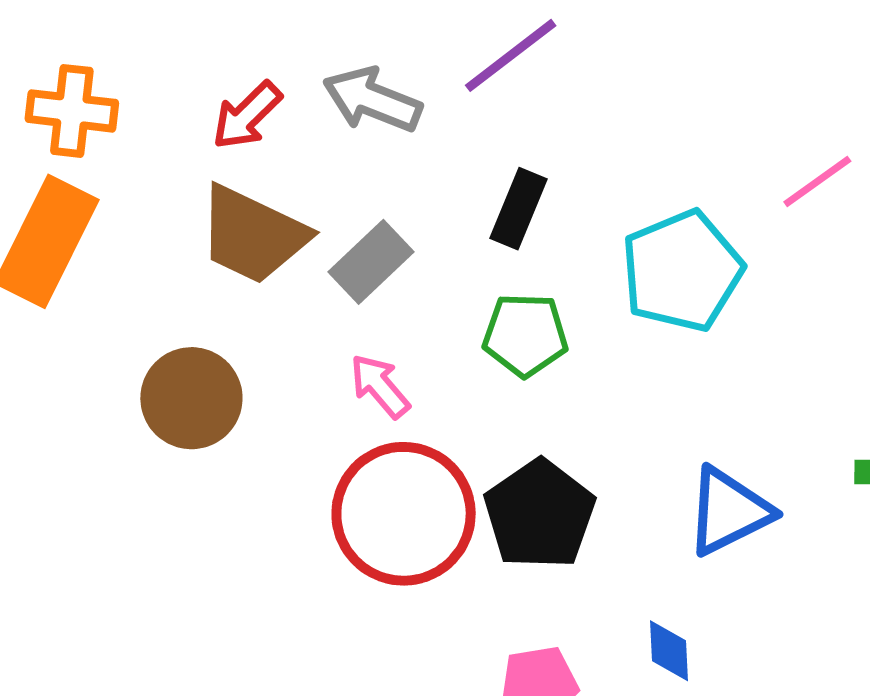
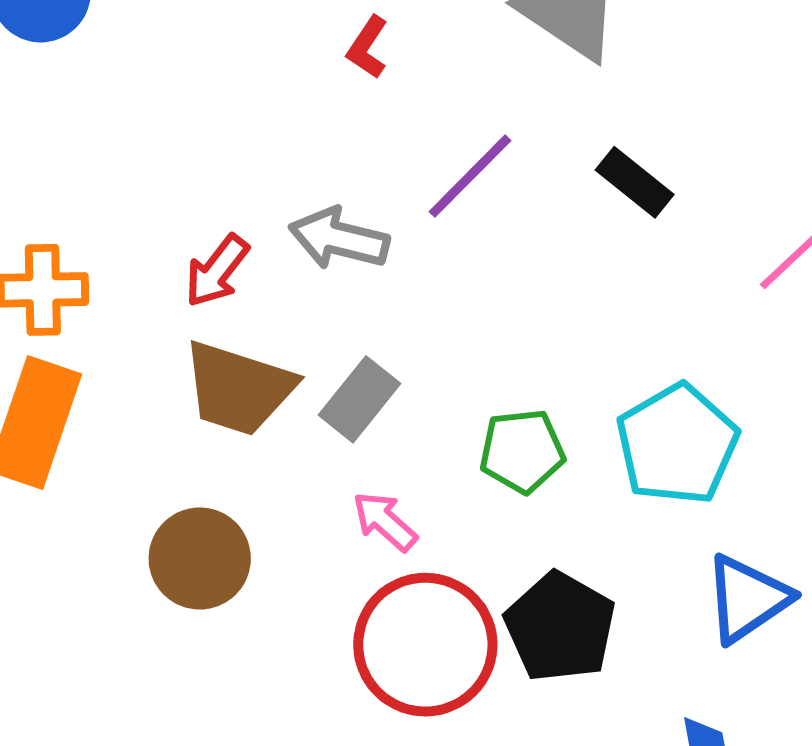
black rectangle: (519, 209) -> (635, 182), moved, turned -66
cyan pentagon: (682, 271) -> (677, 444), moved

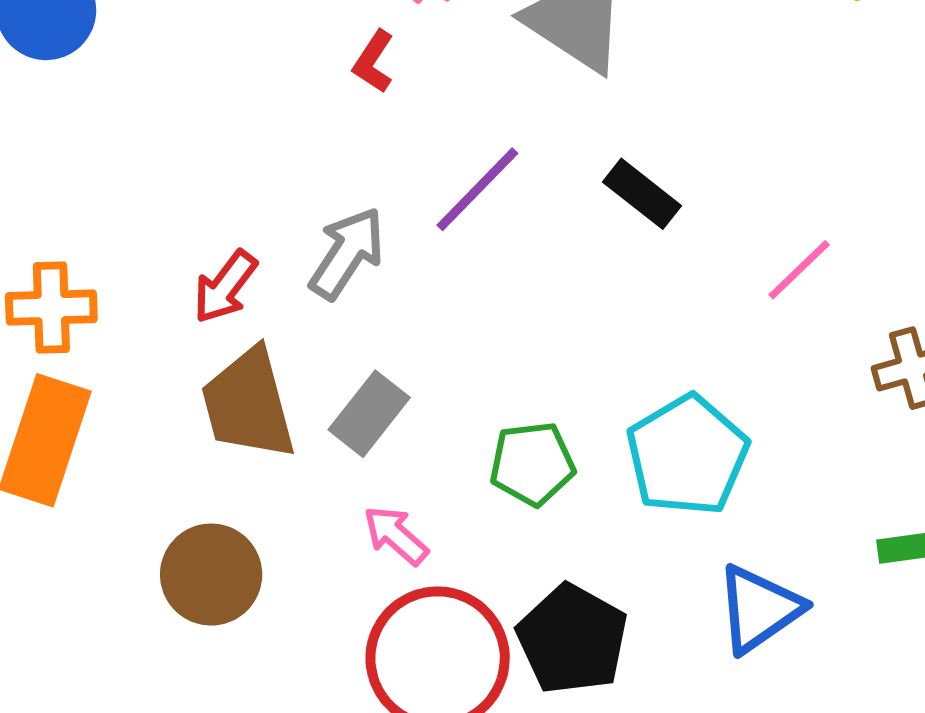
gray arrow: (339, 239) -> (347, 253), turned 110
brown trapezoid: (239, 388) -> (248, 404), turned 58

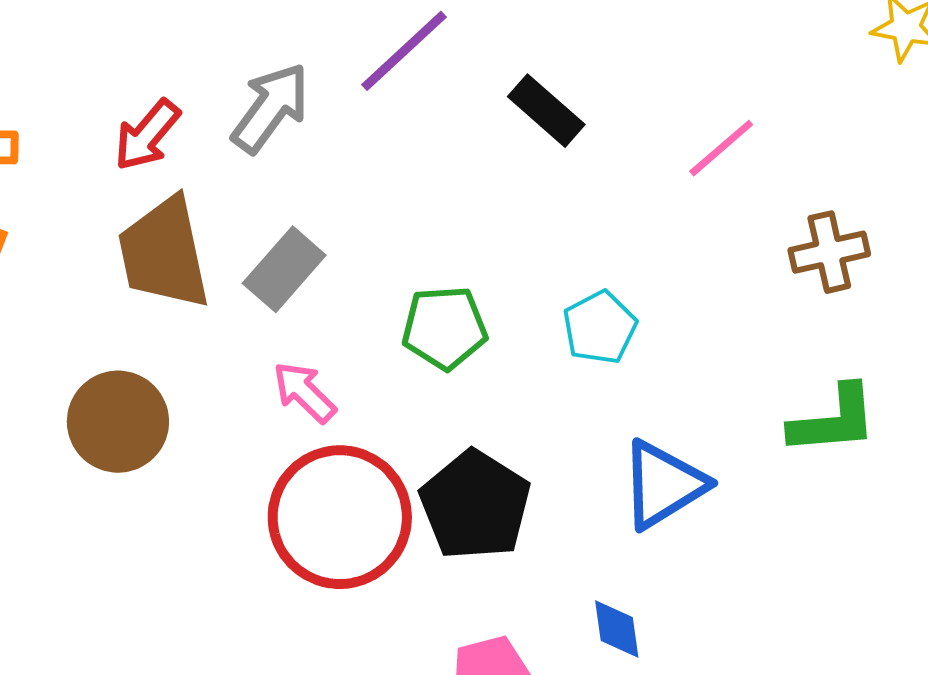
black rectangle: (642, 194) -> (546, 111), moved
cyan pentagon: (687, 455) -> (600, 327), size x0.6

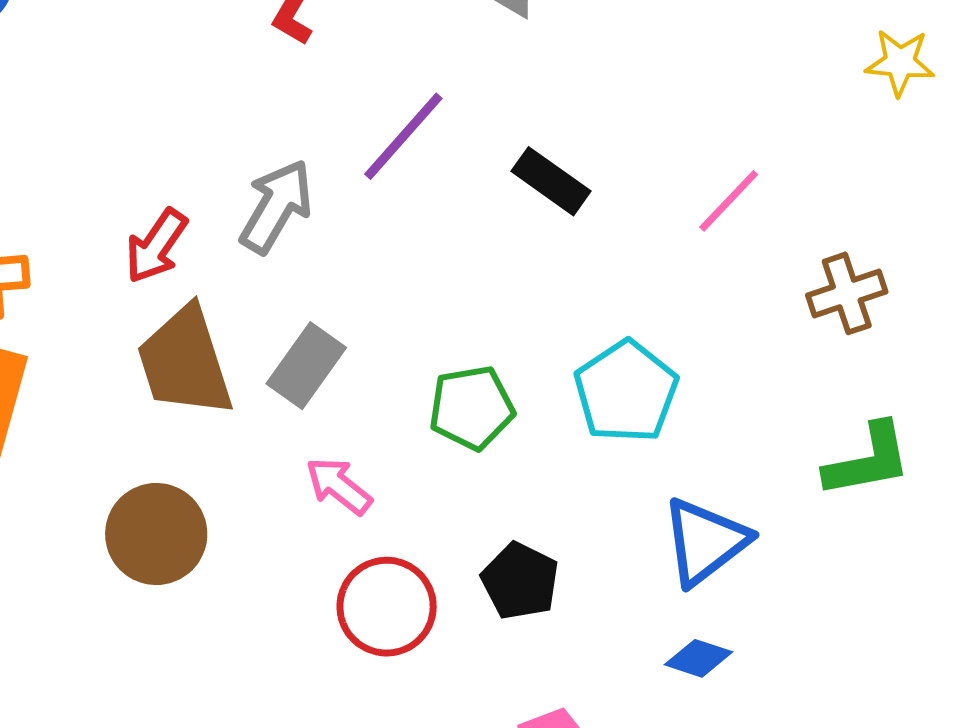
cyan pentagon: (600, 327) -> (626, 392), size x1.4
black pentagon: (475, 505) -> (520, 581), size x0.7
red circle: (340, 517) -> (387, 607), size x0.7
blue diamond: (617, 629) -> (699, 658), moved, turned -58

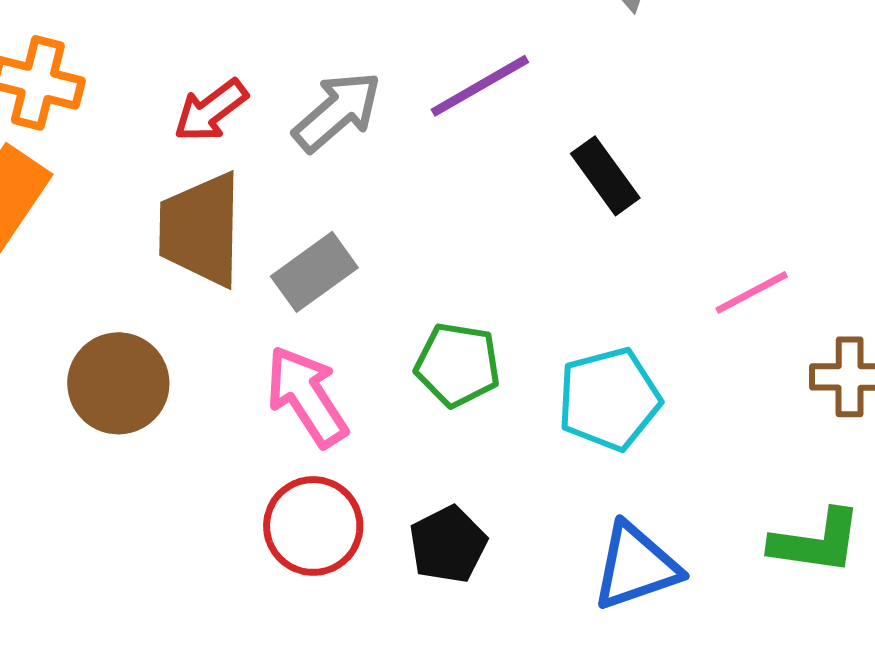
pink line: (729, 201) -> (752, 292), moved
pink arrow: (339, 486) -> (307, 396), size x1.5

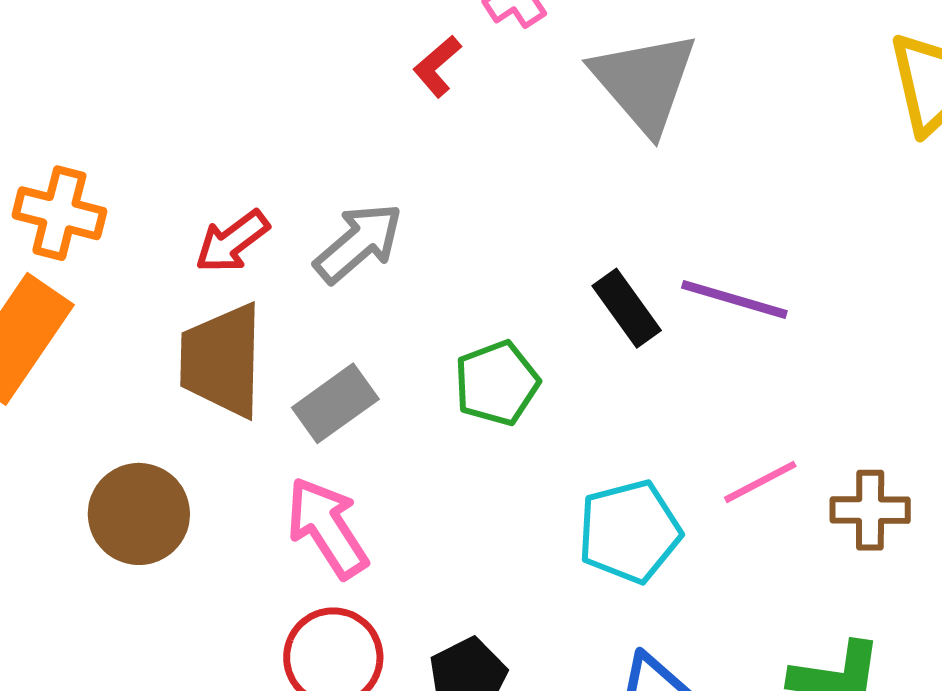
purple line: (480, 86) -> (734, 299), moved, turned 46
pink line: (752, 292) -> (760, 482), moved
green pentagon: (458, 365) -> (497, 383), moved, turned -30

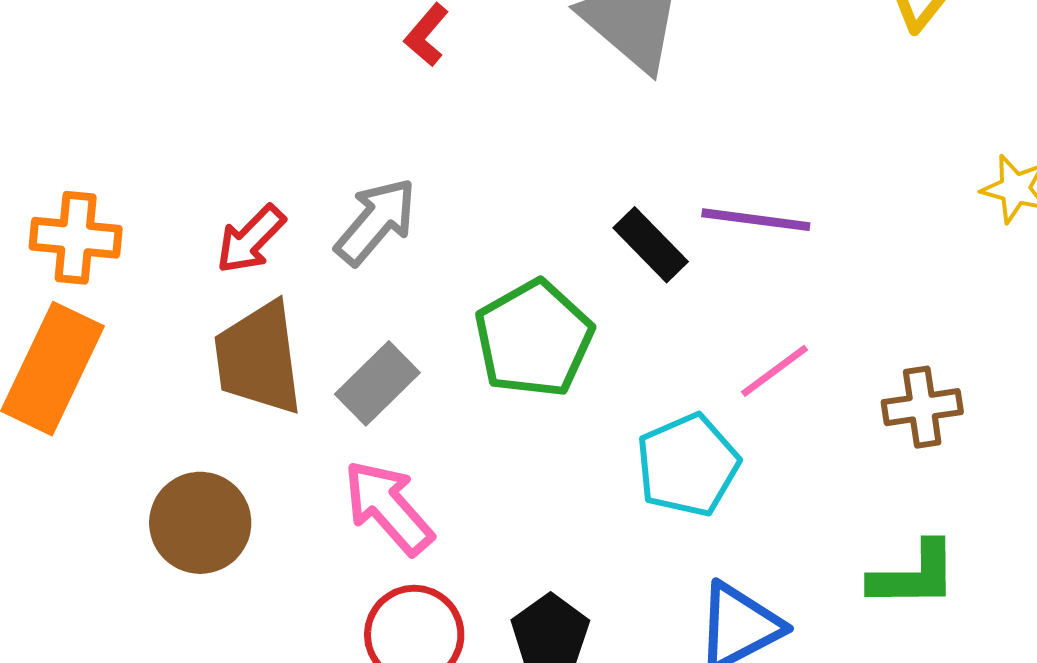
green pentagon: (497, 383) -> (534, 339), size x1.4
pink line: (760, 482) -> (775, 371), moved

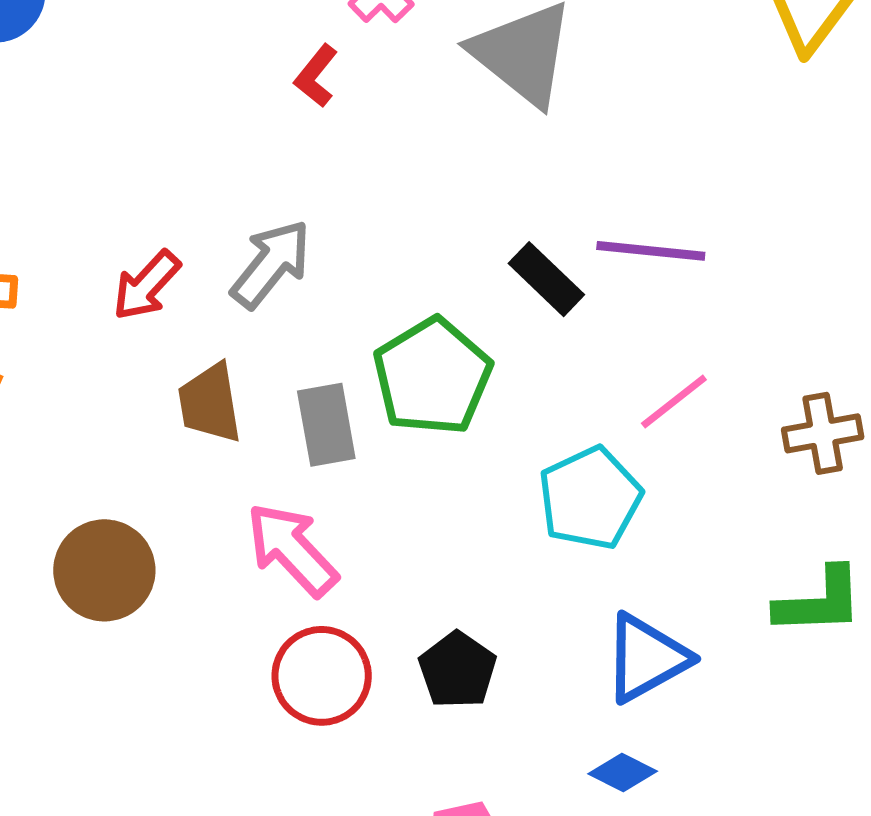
brown trapezoid: (259, 358) -> (210, 403), moved, size x0.7
gray rectangle: (377, 383) -> (326, 425), moved, turned -54

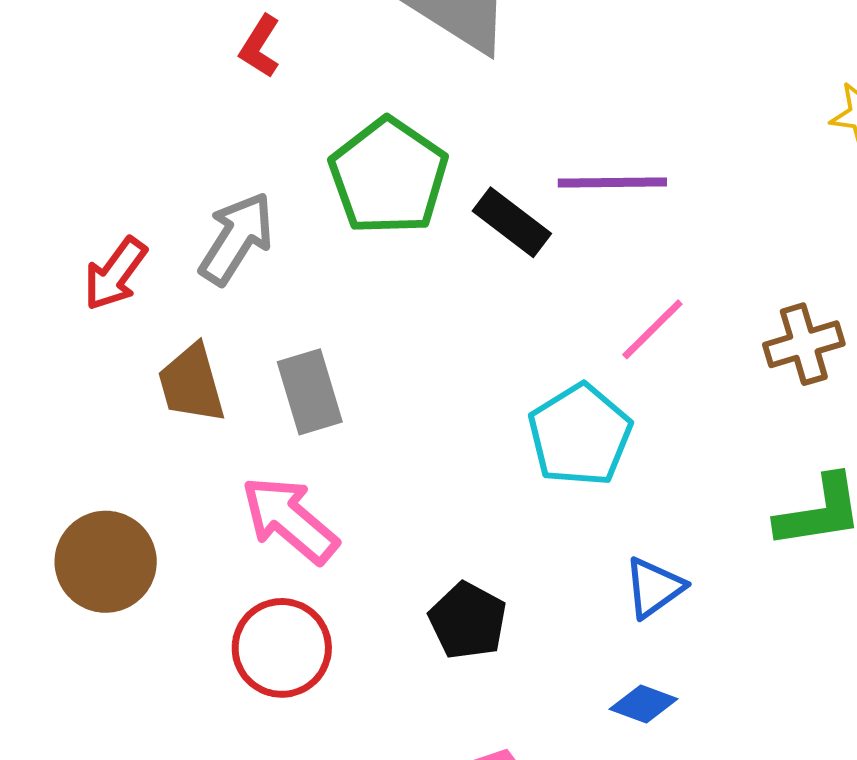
green pentagon: (432, 376) -> (389, 176), moved
blue triangle: (646, 658) -> (654, 587), size x0.7
red circle: (322, 676) -> (282, 648), moved

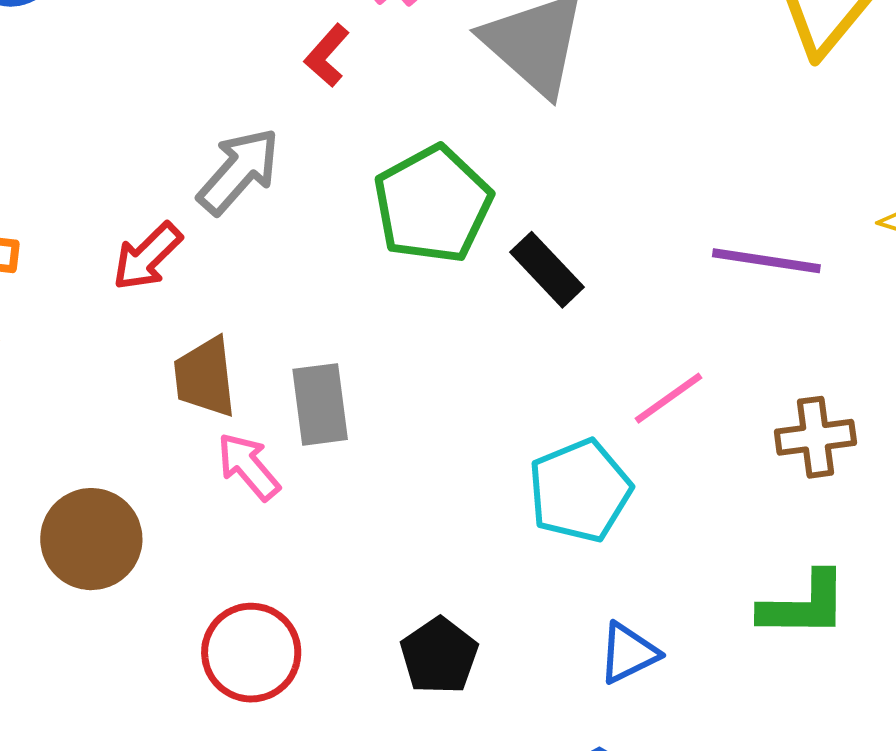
purple line: (612, 182) -> (766, 261), moved
gray arrow: (236, 238) -> (239, 171), moved
pink arrow: (290, 520) -> (248, 466), moved, size x0.7

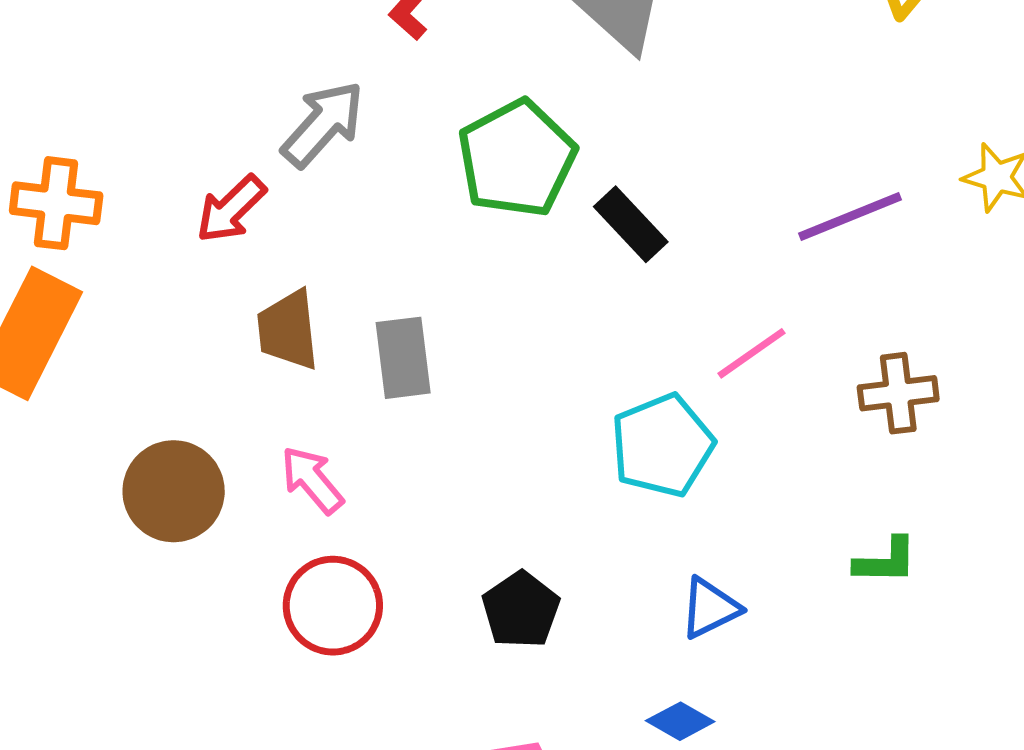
purple line: (766, 261) -> (850, 217), turned -31
pink arrow: (248, 466) -> (312, 480), moved
green L-shape: (804, 605) -> (886, 561), size x0.7

